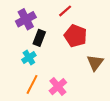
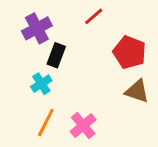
red pentagon: (75, 36) -> (130, 52), moved
brown triangle: (95, 63) -> (137, 91), turned -48

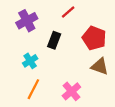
black rectangle: (56, 55) -> (54, 40), moved
pink cross: (83, 126) -> (71, 91), moved

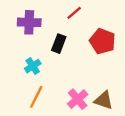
purple cross: (27, 21) -> (29, 22), turned 30
brown triangle: (100, 66) -> (104, 100), moved

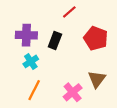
purple cross: (29, 22) -> (26, 35), moved
brown triangle: (104, 100) -> (97, 79), moved, turned 48

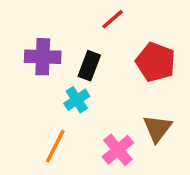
cyan cross: (31, 61) -> (77, 100), moved

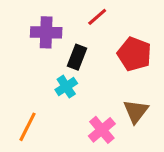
purple cross: (43, 57) -> (46, 32), moved
orange line: (55, 146) -> (28, 127), moved

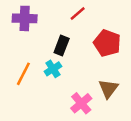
purple cross: (46, 32) -> (25, 18), moved
orange line: (28, 127) -> (23, 74), moved

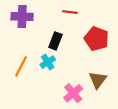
red line: (78, 13) -> (70, 12), turned 48

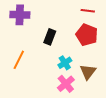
red line: (70, 12) -> (88, 11), moved
cyan cross: (48, 62) -> (65, 63), moved

